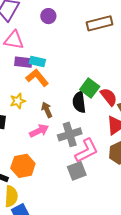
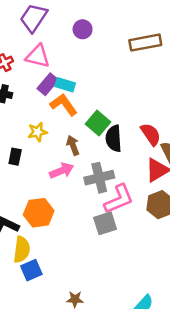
purple rectangle: (23, 62) -> (48, 84), turned -60
green square: (90, 88) -> (98, 123), moved

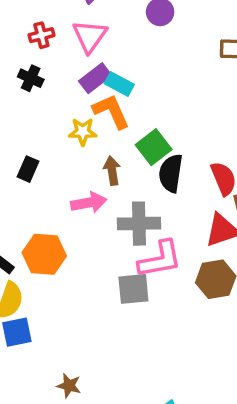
pink triangle: (38, 56) -> (90, 36), turned 40
yellow star: (38, 132) -> (83, 132), moved

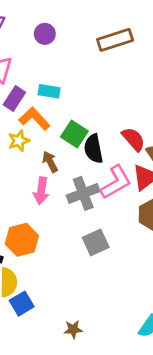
cyan rectangle: (119, 84) -> (49, 91), moved
pink arrow: (89, 203) -> (41, 191), turned 128
pink L-shape: (160, 259) -> (116, 182), moved

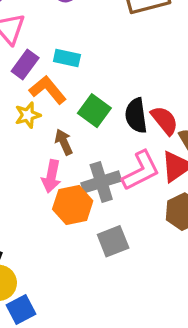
black semicircle: (94, 149) -> (136, 116), moved
orange hexagon: (22, 240) -> (73, 205), moved

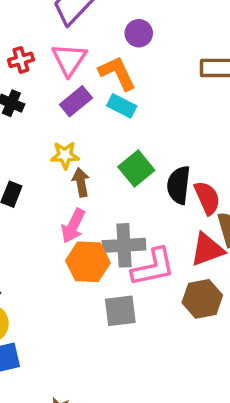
orange L-shape: (48, 90) -> (117, 73), moved
brown arrow: (64, 142) -> (81, 182), moved
pink L-shape: (141, 171) -> (153, 267), moved

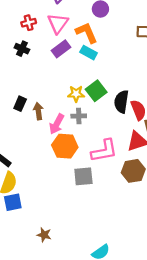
yellow star: (65, 155) -> (76, 94), moved
brown arrow: (81, 182) -> (38, 111), moved
gray cross: (124, 245) -> (79, 116), moved, size x0.6

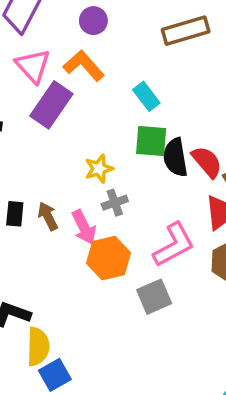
purple rectangle: (61, 49) -> (51, 105), size x1.4
cyan rectangle: (89, 53) -> (146, 96), moved, turned 42
green square: (96, 91) -> (151, 141), moved, turned -30
pink arrow: (57, 124) -> (84, 227), turned -36

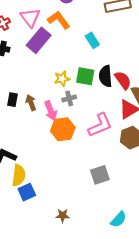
green square: (151, 141) -> (85, 76), moved
gray square: (154, 297) -> (100, 175), moved

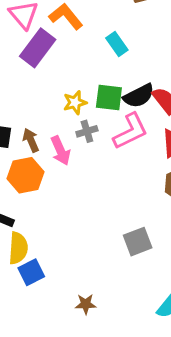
black semicircle: (105, 76) -> (139, 96), turned -110
pink L-shape: (100, 125) -> (130, 131), moved
orange hexagon: (63, 129) -> (26, 175), moved

